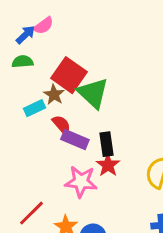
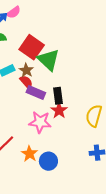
brown star: (54, 95) -> (26, 70), moved

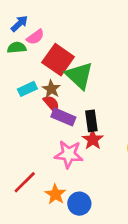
pink semicircle: (14, 12) -> (35, 37), moved

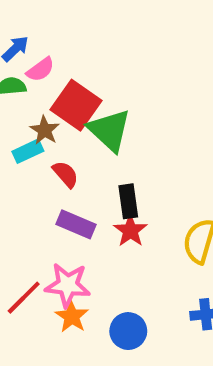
brown star: (51, 89) -> (45, 130), moved
purple rectangle: (63, 117) -> (76, 224), moved
pink star: (69, 154) -> (68, 285), moved
blue circle: (79, 204) -> (128, 331), moved

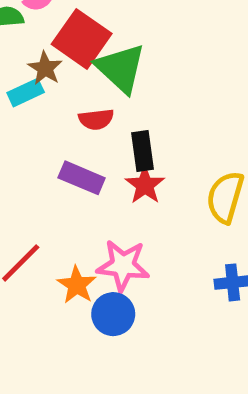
red semicircle: (66, 174) -> (96, 119), moved, turned 124
pink star: (68, 285) -> (123, 265), moved
blue circle: (128, 331) -> (113, 314), moved

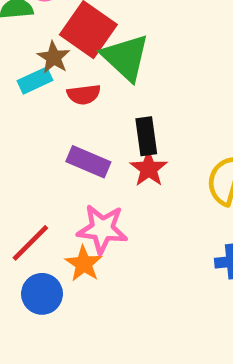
red semicircle: (96, 119) -> (84, 95), moved
pink star: (123, 265) -> (102, 229), moved
blue circle: (113, 314) -> (42, 294), moved

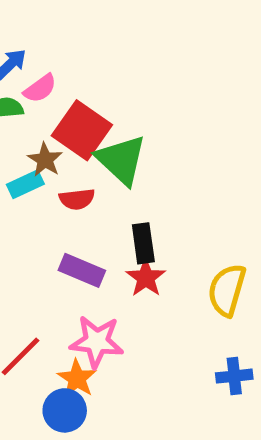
blue circle: (42, 294) -> (65, 410), moved

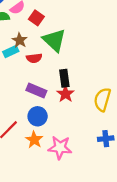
red square: (82, 130) -> (36, 18), moved, size x0.6
pink star: (97, 342) -> (60, 148), moved
blue circle: (65, 410) -> (38, 116), moved

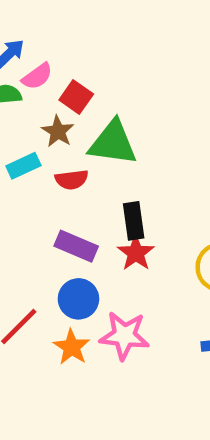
brown star: (20, 40) -> (58, 131), moved
green triangle: (54, 40) -> (113, 143), turned -35
pink star: (60, 148) -> (124, 336), moved

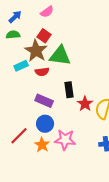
pink semicircle: (37, 76) -> (47, 12), moved
brown star: (58, 131) -> (36, 51), size x1.6
red star: (136, 253) -> (85, 104), moved

